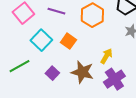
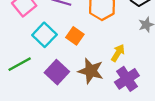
purple square: (52, 73) -> (57, 72), size x1.5

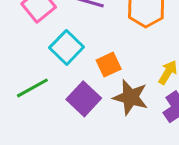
orange square: (75, 36) -> (109, 65), moved, turned 30

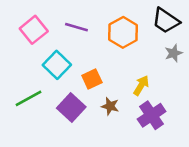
brown star: (130, 97) -> (110, 106), size x0.6

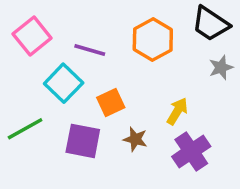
purple line: (76, 27) -> (90, 50), moved
purple square: (71, 107) -> (83, 141), turned -32

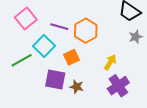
orange hexagon: (153, 39) -> (86, 31), moved
green line: (25, 129) -> (22, 60), moved
brown star: (135, 139) -> (77, 87), moved

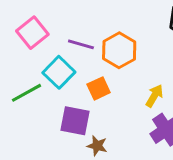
brown star: (77, 87) -> (97, 146), moved

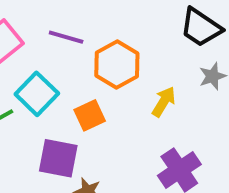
purple line: (81, 44) -> (66, 37), moved
yellow arrow: (154, 96) -> (164, 102), moved

